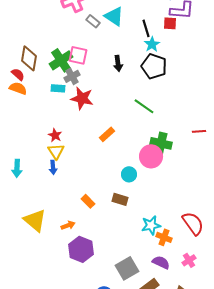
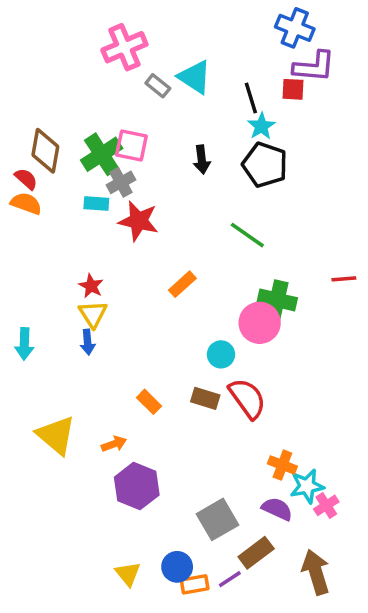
red semicircle: (193, 223) -> (247, 398), moved
cyan star: (151, 225) -> (307, 486), moved

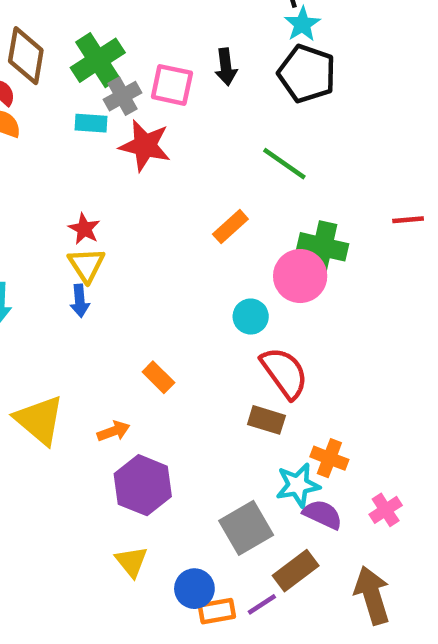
pink square: (131, 145) -> (172, 85), moved
orange rectangle: (182, 284) -> (230, 227), moved
brown rectangle: (205, 398) -> (266, 420), moved
cyan star: (307, 486) -> (298, 485), moved
yellow triangle: (128, 574) -> (131, 562), moved

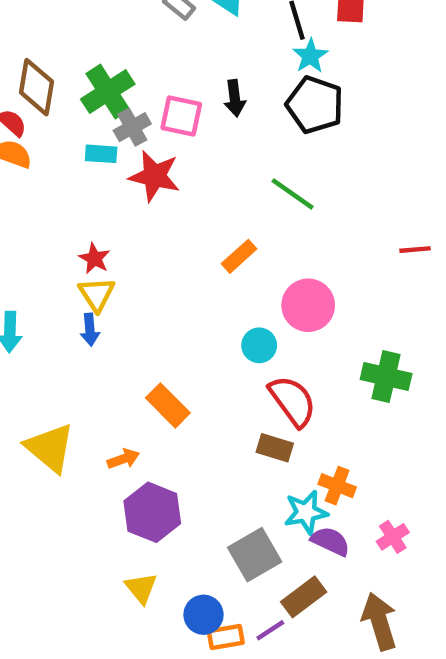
green cross: (323, 247) -> (386, 377), moved
orange rectangle: (158, 377) -> (168, 405), size x1.4

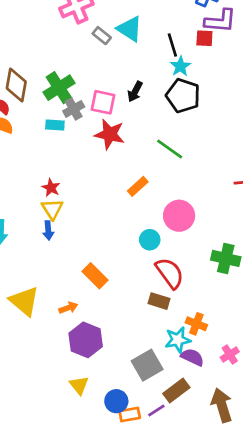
black arrow: (235, 98) -> (135, 92), turned 35
red star: (155, 176) -> (110, 134), moved

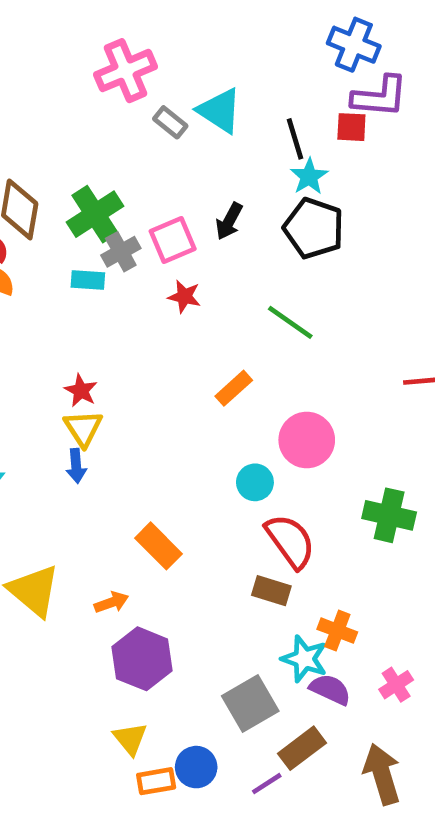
pink square: (103, 102) -> (173, 240), turned -35
red star: (110, 134) -> (184, 296), size x0.6
cyan star: (178, 340) -> (304, 659), turned 30
orange rectangle: (130, 415) -> (156, 781), moved

